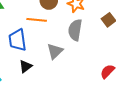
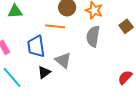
gray triangle: (55, 51) -> (63, 60), moved, turned -36

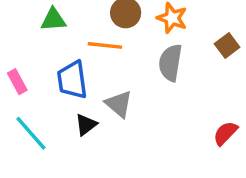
green triangle: (15, 11) -> (53, 20), moved

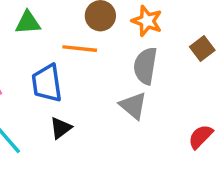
gray triangle: (119, 104) -> (133, 106), moved

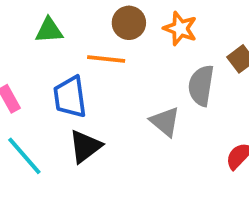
gray semicircle: (145, 66) -> (201, 86), moved
black triangle: (61, 128) -> (85, 146), size x1.4

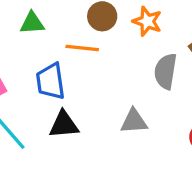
gray triangle: (165, 122) -> (134, 121), moved, turned -44
black triangle: (85, 146) -> (64, 125), turned 32

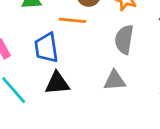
gray semicircle: (166, 71) -> (124, 40), moved

